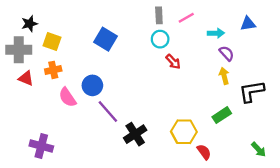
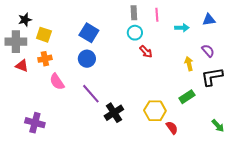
pink line: (186, 18) -> (157, 15), turned -64
purple semicircle: (227, 53) -> (208, 51), moved
blue circle: (92, 85) -> (87, 59), moved

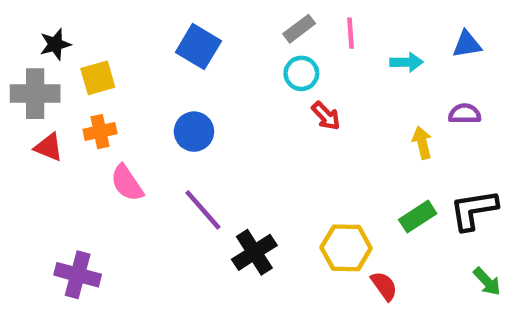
gray rectangle: (134, 13) -> (299, 29), turned 56
blue square: (89, 33) -> (198, 47), moved
yellow square: (44, 35) -> (98, 78), turned -35
purple semicircle: (208, 51) -> (465, 114), turned -48
black L-shape: (212, 77) -> (474, 210), moved

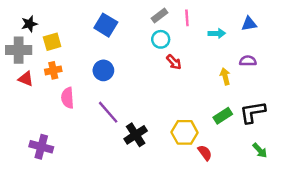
pink semicircle: (127, 183) -> (68, 98), turned 30

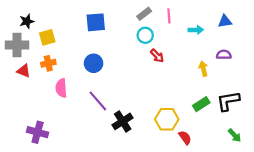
blue square: (106, 25) -> (96, 22), turned -36

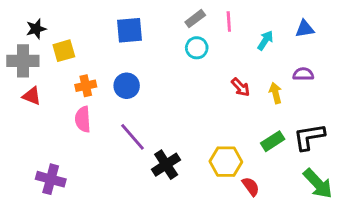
cyan arrow: (196, 30) -> (265, 40), turned -56
red arrow: (157, 56) -> (241, 87), moved
orange cross: (48, 63) -> (86, 86), moved
green arrow: (235, 135) -> (318, 184), size x1.6

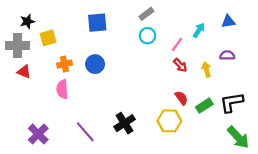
pink line: (229, 22) -> (177, 44), moved, turned 40
purple line: (132, 137) -> (85, 132), moved
purple cross: (51, 179) -> (38, 134), turned 30
red semicircle: (251, 186) -> (181, 98), moved

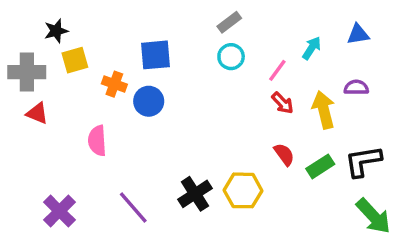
black star: (27, 21) -> (56, 31), moved
blue square: (97, 23) -> (156, 55), moved
orange cross: (64, 64) -> (114, 84), moved, turned 32
yellow arrow: (206, 70) -> (324, 110), size x1.5
yellow hexagon: (169, 121) -> (243, 190), moved

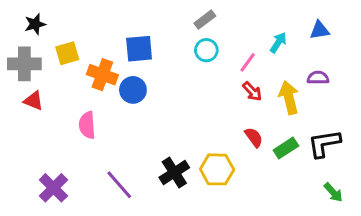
black star: (56, 31) -> (35, 24), moved
orange cross: (114, 84) -> (102, 75), size x1.4
green arrow: (373, 216) -> (333, 192), size x0.6

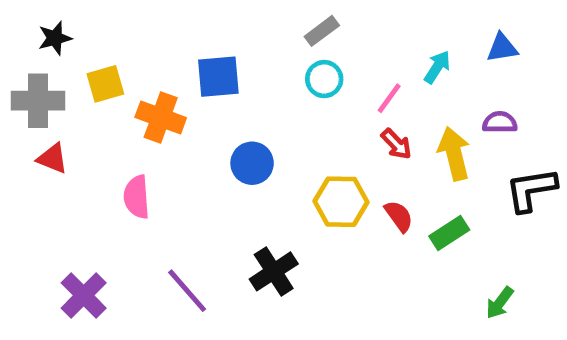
blue circle: (133, 90) -> (252, 163), moved
black L-shape: (324, 143) -> (531, 190), moved
yellow hexagon: (217, 169) -> (341, 202), moved
green arrow: (333, 192) -> (500, 303), moved, turned 80

